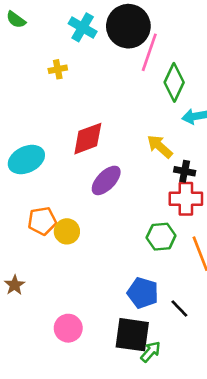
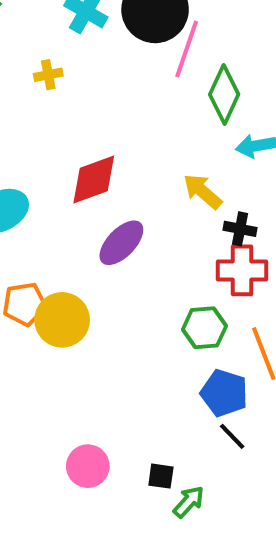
yellow circle: (67, 231) -> (62, 320), size x1.4
blue pentagon: (143, 293) -> (224, 393), moved
pink circle: (68, 328) -> (88, 466), moved
black square: (132, 335) -> (161, 476), size x0.5

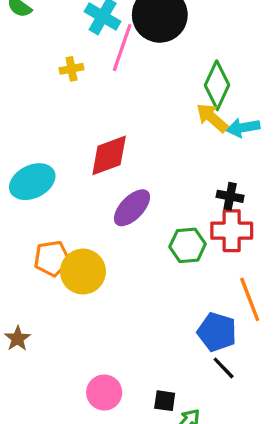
pink line: (187, 49) -> (122, 48), moved
yellow arrow: (202, 191) -> (212, 118), moved
green hexagon: (204, 328) -> (188, 245), moved

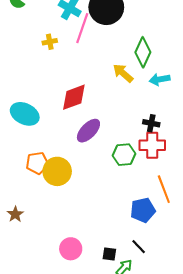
yellow arrow: (212, 118) -> (123, 73), moved
cyan ellipse: (32, 182) -> (25, 114), turned 52
blue pentagon: (217, 332) -> (143, 210), turned -30
black line: (224, 368) -> (139, 247), moved

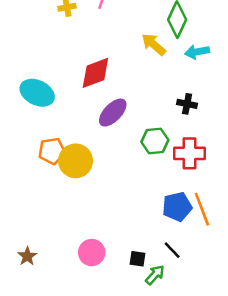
red cross: (152, 145) -> (190, 153), moved
orange line: (164, 189) -> (202, 209), moved
brown star: (15, 214) -> (27, 256), moved

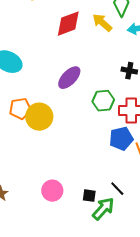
red diamond: (95, 73) -> (68, 24), moved
blue pentagon: (177, 207) -> (121, 139), moved
green arrow: (155, 275) -> (103, 209), size x1.4

